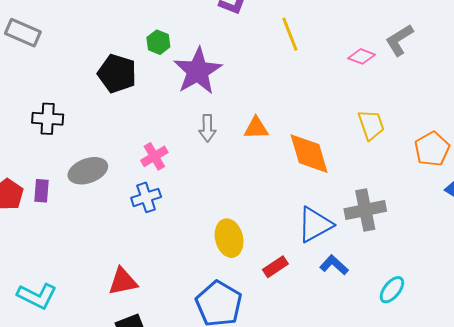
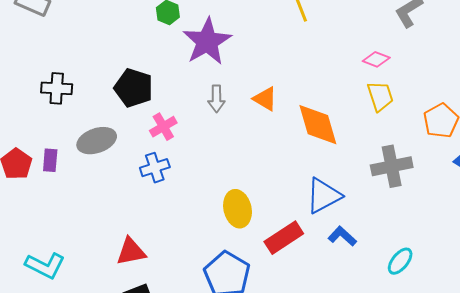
pink diamond: (362, 56) -> (376, 59), moved
black pentagon: (117, 74) -> (134, 88), moved
orange triangle: (256, 128) -> (265, 99), turned 32
gray cross: (365, 210) -> (392, 166), moved
red rectangle: (275, 267) -> (284, 238), size x1.5

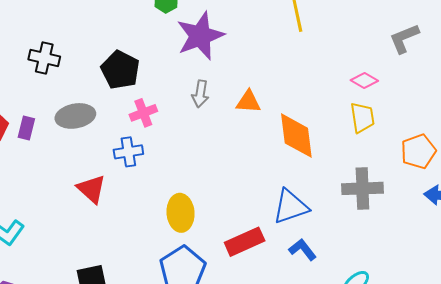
orange triangle: (265, 99) -> (248, 102), turned -36
yellow ellipse: (238, 209) -> (181, 213), moved
red triangle: (131, 251) -> (91, 189), moved, turned 44

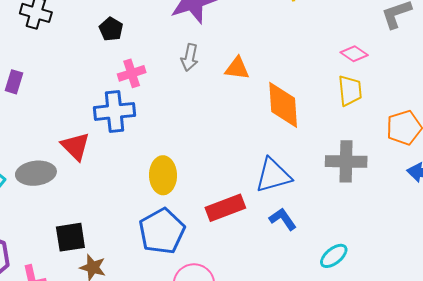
black pentagon: (120, 70) -> (111, 29), size x0.6
gray ellipse: (75, 116) -> (36, 173), moved
blue cross: (128, 152) -> (114, 111), size x1.4

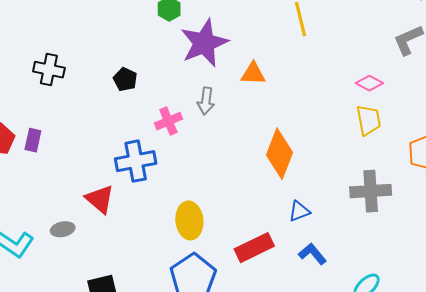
orange triangle: (237, 68) -> (253, 74), moved
pink cross: (132, 73) -> (168, 121), moved
orange diamond: (283, 105) -> (279, 154), moved, turned 30
gray ellipse: (36, 173) -> (63, 229), size x0.6
blue triangle: (273, 175) -> (299, 211), size x0.6

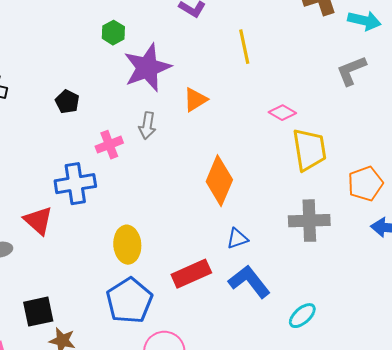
orange triangle: (253, 74) -> (195, 100), turned -36
pink diamond: (369, 83) -> (282, 113), moved
yellow trapezoid: (369, 120) -> (309, 150), size x1.4
blue L-shape: (312, 254) -> (249, 282), size x1.5

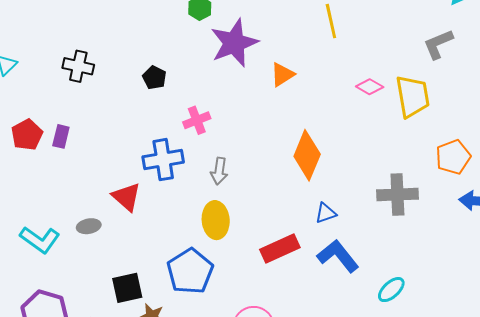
gray arrow: (147, 126) -> (219, 171), moved
yellow trapezoid: (309, 150) -> (413, 96), moved
blue pentagon: (129, 301) -> (190, 271), moved

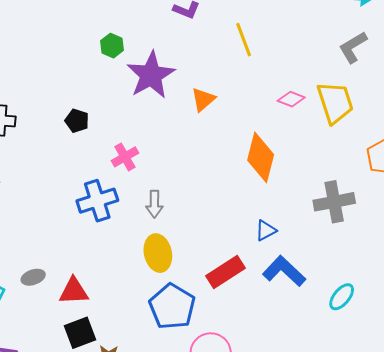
orange diamond: (307, 155) -> (261, 157), moved
red triangle: (126, 197) -> (74, 291), moved, turned -36
blue pentagon: (190, 271) -> (172, 307), moved

